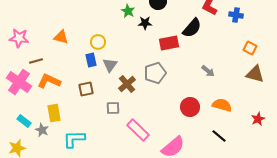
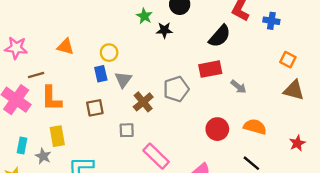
red rectangle: (169, 43) -> (210, 69), moved
orange L-shape: (49, 81) -> (51, 98), turned -115
cyan rectangle: (24, 121) -> (22, 146), turned 64

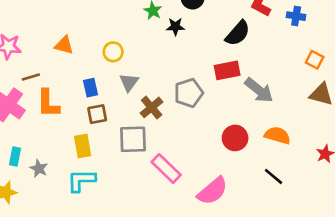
blue rectangle: (101, 74) -> (91, 88), moved
gray arrow: (238, 87) -> (259, 90), size x1.6
gray square: (127, 130) -> (133, 139), size x1.6
yellow rectangle: (57, 136) -> (83, 146), moved

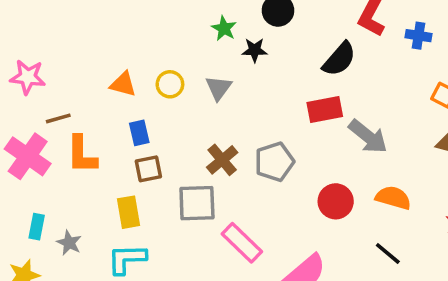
orange triangle: (64, 45) -> (123, 84), moved
gray triangle: (129, 82) -> (219, 88), moved
gray pentagon: (189, 93) -> (274, 162), moved

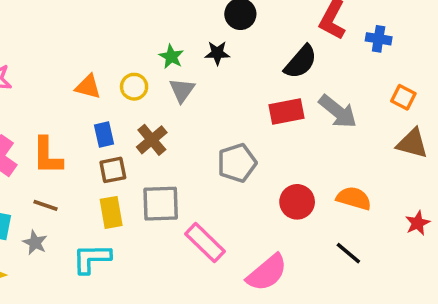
green star: (224, 28) -> (171, 57), moved
brown line: (58, 118) -> (45, 205), moved, turned 35
gray arrow: (368, 137) -> (338, 111), moved
brown cross: (222, 160) -> (152, 140), moved
yellow rectangle: (129, 212) -> (111, 212), moved

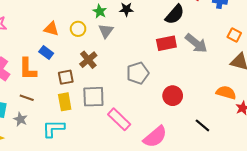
blue rectangle: (104, 134) -> (46, 52), moved, turned -40
orange semicircle: (354, 198) -> (226, 93), moved

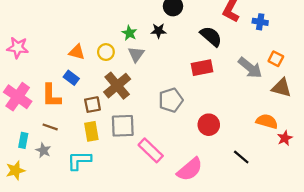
black semicircle: (175, 14) -> (211, 36), turned -90
gray arrow: (196, 43) -> (250, 68), moved
brown cross: (88, 60) -> (117, 86), size x1.4

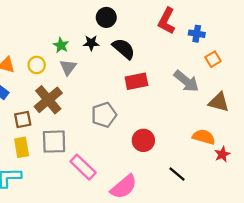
black semicircle: (211, 36) -> (124, 49), moved
orange square: (276, 59) -> (213, 59), moved, turned 32

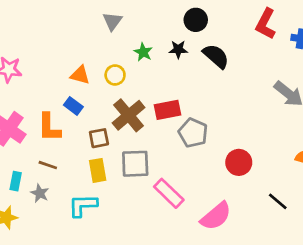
gray triangle: (68, 67) -> (112, 21), moved
red rectangle: (136, 81) -> (168, 110), moved
gray pentagon: (104, 115) -> (193, 133), turned -30

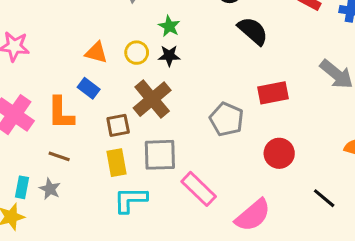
black star: (178, 49) -> (169, 56), moved
red rectangle: (168, 110) -> (273, 93), moved
cyan rectangle: (16, 181) -> (22, 187), moved
cyan L-shape: (83, 205) -> (130, 200), moved

